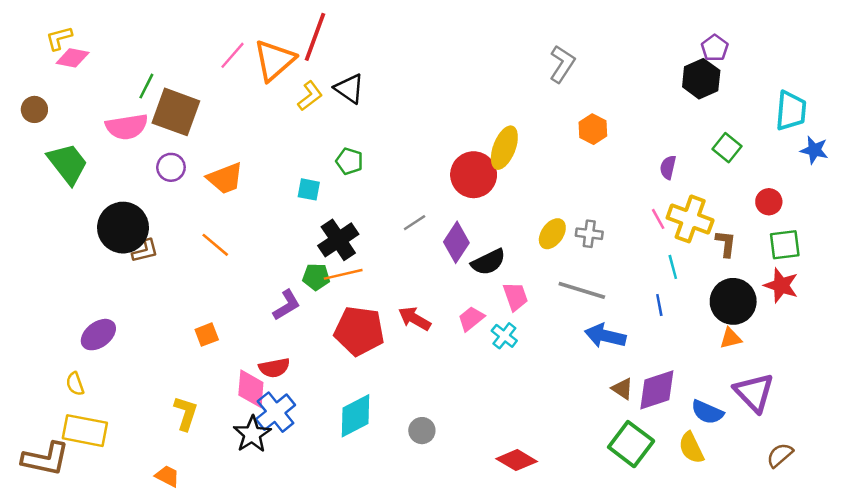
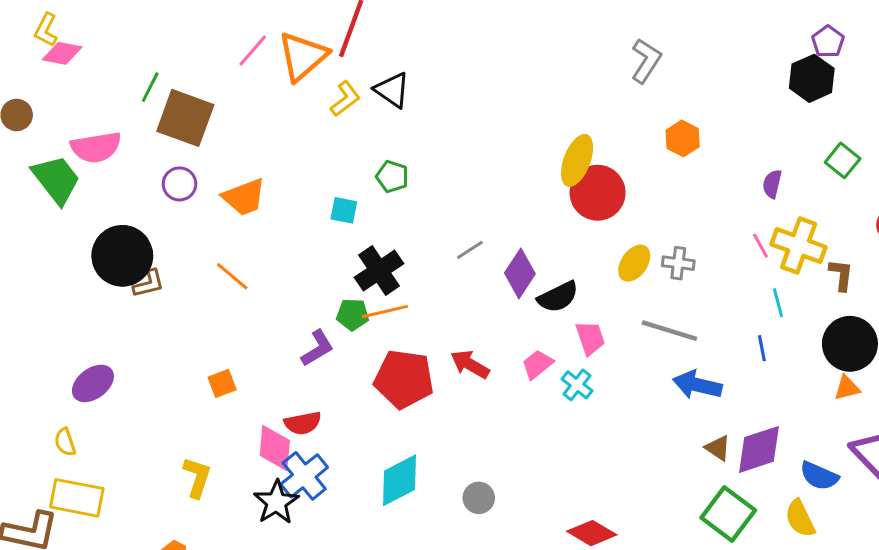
yellow L-shape: (59, 38) -> (46, 30), turned -48
pink semicircle: (127, 127) -> (96, 147), moved
red circle: (474, 175) -> (598, 193), moved

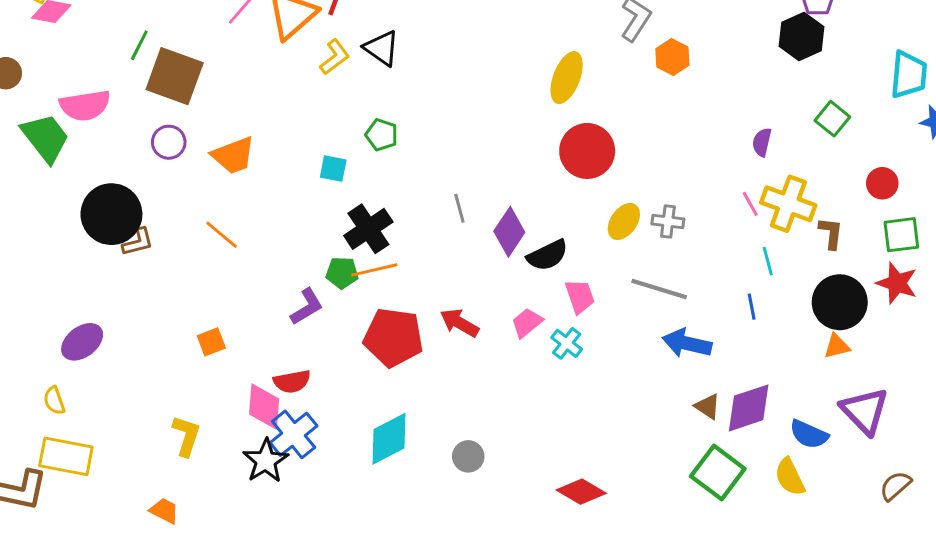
orange hexagon: (683, 138) -> (672, 57), moved
yellow ellipse: (577, 160) -> (567, 78), moved
gray line: (470, 250) -> (459, 208), turned -72

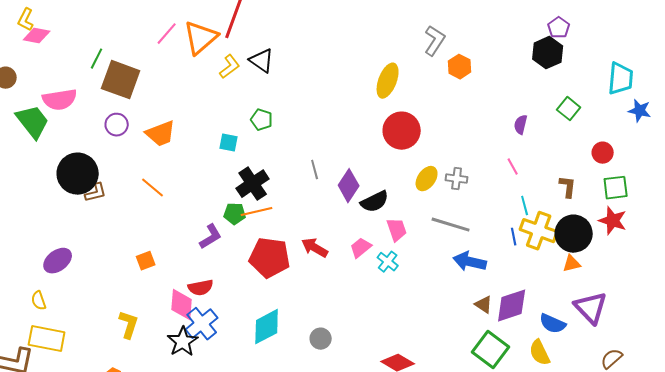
yellow cross: (788, 204) -> (539, 231), moved

